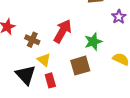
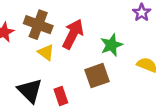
brown cross: (32, 40) -> (38, 25), moved, size x1.5
yellow triangle: (44, 60) -> (46, 52), moved

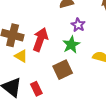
purple star: (142, 13) -> (78, 25), moved

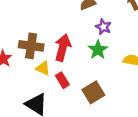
brown square: (63, 70) -> (93, 92), moved
red rectangle: (36, 89) -> (62, 80), moved

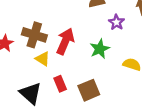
purple star: (103, 27) -> (116, 22), moved
red rectangle: (62, 80) -> (60, 84), moved

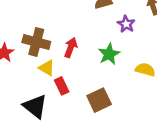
red arrow: (65, 41) -> (71, 48), size x0.7
red rectangle: (60, 84) -> (62, 86), moved

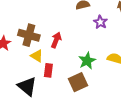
green star: (109, 54) -> (87, 61), moved
red rectangle: (62, 86) -> (48, 70), turned 32

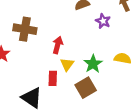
brown cross: (29, 35) -> (25, 29), moved
yellow triangle: (37, 56) -> (67, 64), moved, turned 40

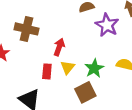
purple star: (103, 21) -> (107, 25), size x1.5
red rectangle: (53, 78) -> (47, 71), moved

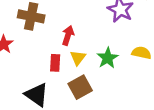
brown square: (85, 92) -> (80, 87), moved

